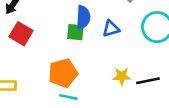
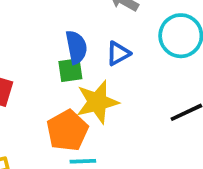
yellow star: (122, 76) -> (97, 102), moved, size x1.6

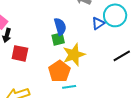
blue triangle: (118, 53) -> (98, 23), moved

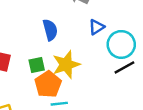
cyan circle: (115, 15) -> (121, 44), moved
green square: (58, 39) -> (37, 65), moved

